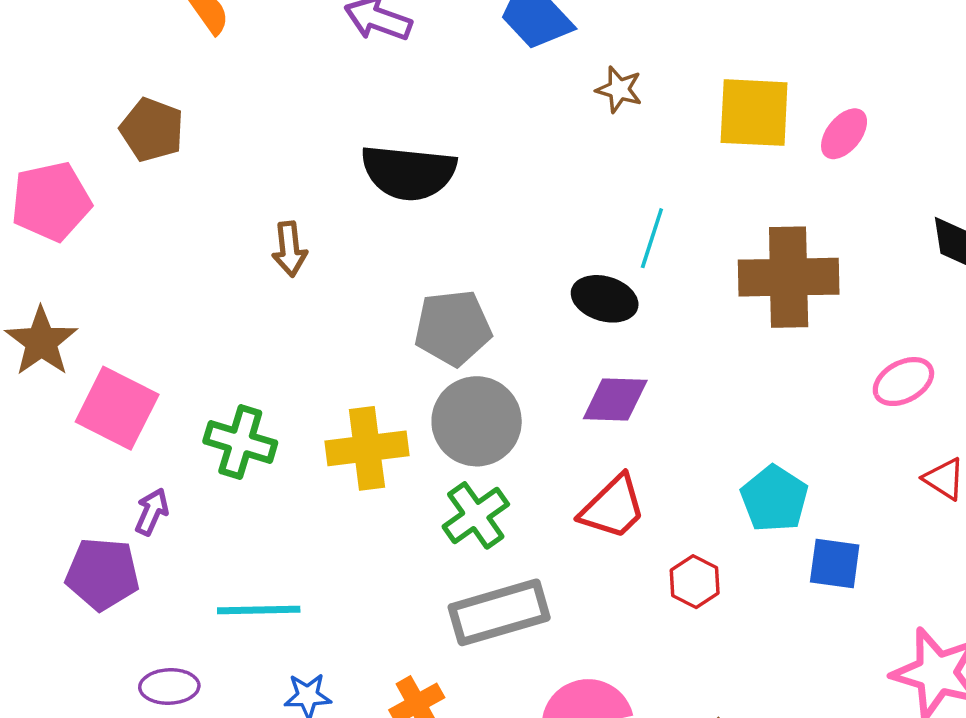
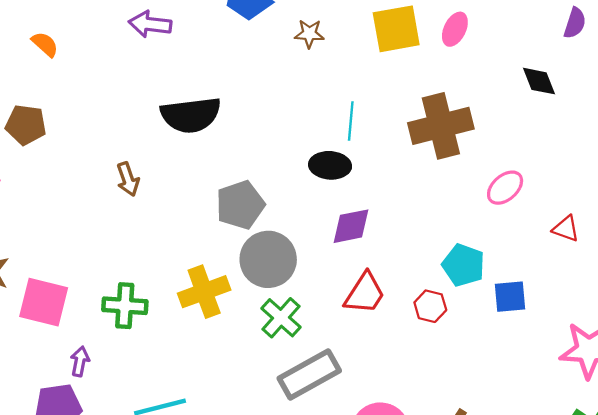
pink ellipse: (903, 382) -> (505, 188), moved
red hexagon: (695, 582) -> (430, 306), moved

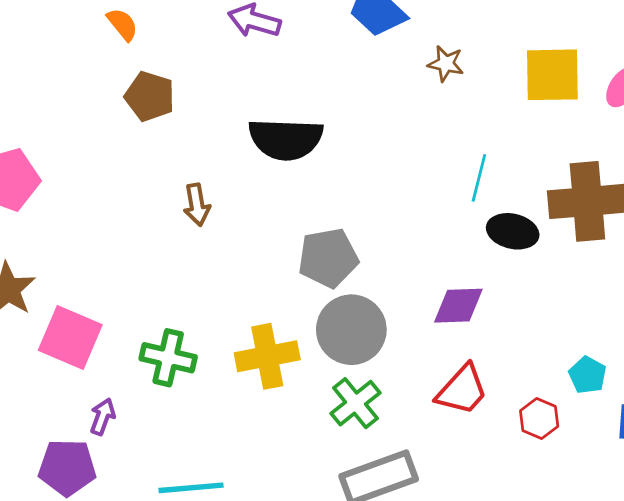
brown pentagon: (26, 125) -> (150, 96), moved
black ellipse: (330, 165) -> (513, 231), moved
cyan pentagon: (463, 265) -> (588, 375), size x0.7

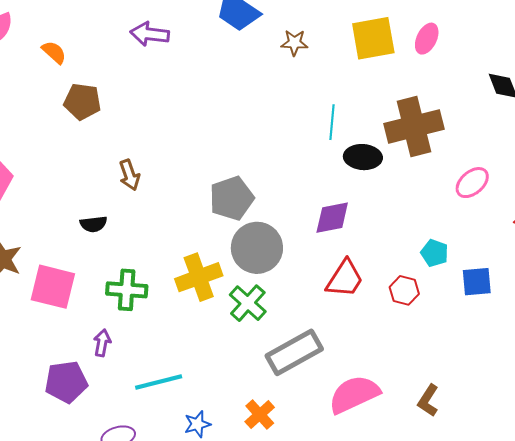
black semicircle: (286, 139) -> (93, 224), moved, size x0.5
green cross: (356, 403) -> (248, 303), moved
purple arrow: (103, 417) -> (102, 343), moved

